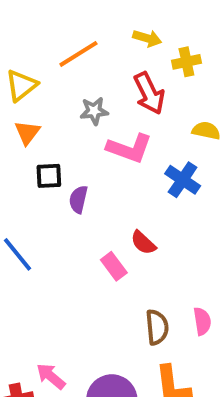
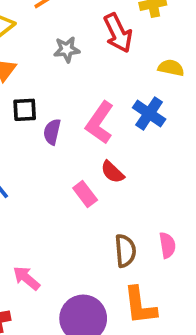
pink L-shape: (129, 148) -> (100, 123), moved, turned 105
pink arrow: (51, 376) -> (26, 278), moved

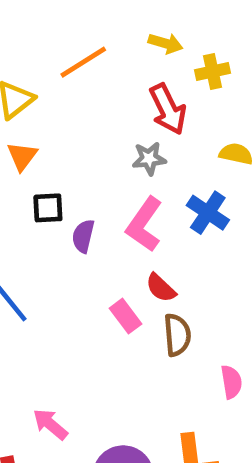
gray star: (67, 49) -> (149, 159), moved
brown semicircle: (125, 251) -> (177, 335), moved

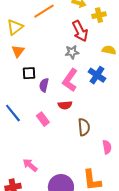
red semicircle: (161, 288) -> (65, 105), moved, turned -48
pink rectangle: (126, 316) -> (43, 119), moved

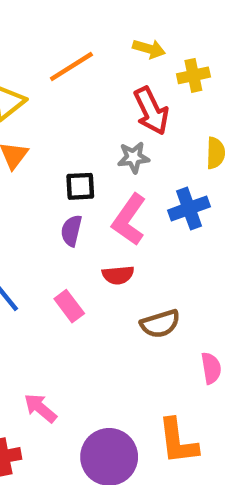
yellow semicircle: (109, 50) -> (216, 153), turned 80
black square: (29, 73) -> (80, 186), moved
blue cross: (97, 75) -> (189, 208), turned 36
brown semicircle: (84, 127) -> (160, 324), turned 78

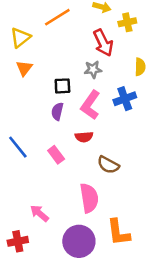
brown semicircle: (160, 324) -> (108, 165), turned 45
pink semicircle: (211, 368) -> (89, 198), moved, size x1.6

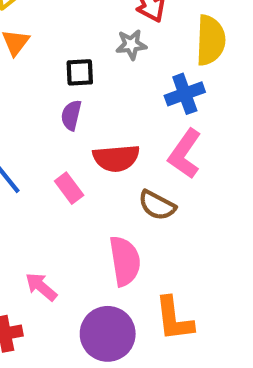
yellow semicircle: (140, 67) -> (211, 40), size x1.6
pink L-shape: (90, 105) -> (185, 154), moved
red semicircle: (84, 137) -> (116, 158), size x1.5

